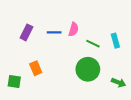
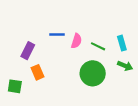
pink semicircle: (74, 29) -> (76, 41), moved
purple rectangle: (27, 32) -> (28, 51), moved
green arrow: (119, 83) -> (125, 66), moved

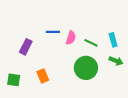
orange rectangle: (37, 72) -> (43, 76), moved

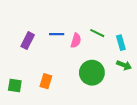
green line: (91, 43) -> (97, 33), moved
purple rectangle: (26, 47) -> (28, 41), moved
orange rectangle: (43, 76) -> (46, 81), turned 40

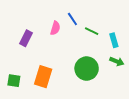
blue line: (57, 34) -> (72, 19), moved, turned 56
pink semicircle: (76, 41) -> (55, 28), moved
orange rectangle: (46, 81) -> (43, 77), size x1.5

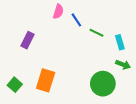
pink semicircle: (55, 28) -> (58, 11), moved
green circle: (87, 69) -> (103, 84), moved
green square: (14, 81) -> (15, 85), turned 32

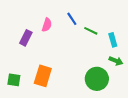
pink semicircle: (58, 11) -> (47, 25), moved
green square: (15, 85) -> (14, 80), turned -32

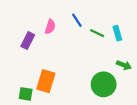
cyan rectangle: (113, 40) -> (117, 33), moved
green square: (14, 80) -> (26, 94), moved

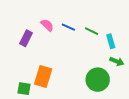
blue line: (77, 20) -> (68, 27), moved, turned -32
pink semicircle: (50, 27) -> (47, 25), turned -64
cyan rectangle: (117, 33) -> (111, 41), moved

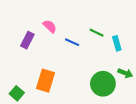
blue line: (68, 27) -> (72, 42), moved
green arrow: (117, 61) -> (125, 73), moved
green square: (24, 89) -> (17, 93), moved, turned 32

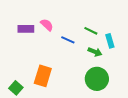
purple rectangle: (27, 40) -> (26, 29), moved, turned 63
green arrow: (125, 73) -> (95, 52), moved

